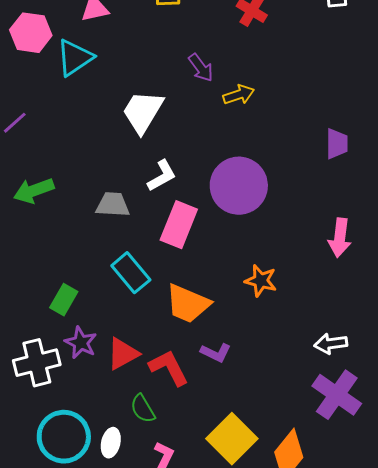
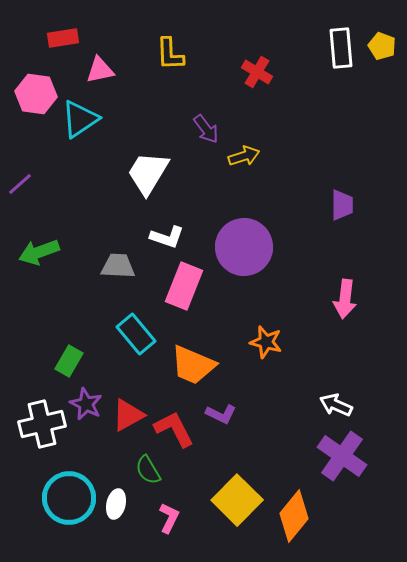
white L-shape: (162, 176) -> (167, 237), turned 48
white arrow: (331, 344) -> (336, 405), turned 32

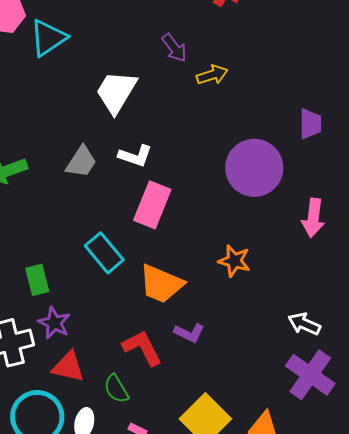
purple circle: (244, 247) -> (254, 168), moved
gray trapezoid: (118, 266) -> (81, 162), moved, turned 120
green rectangle: (69, 361) -> (37, 280), turned -44
red triangle: (128, 415) -> (68, 367), moved, turned 42

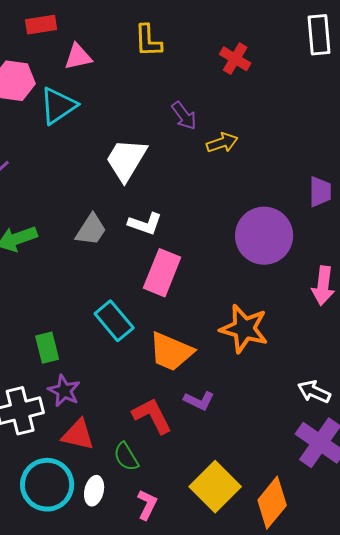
orange star: (234, 261) -> (244, 329), size x1.5

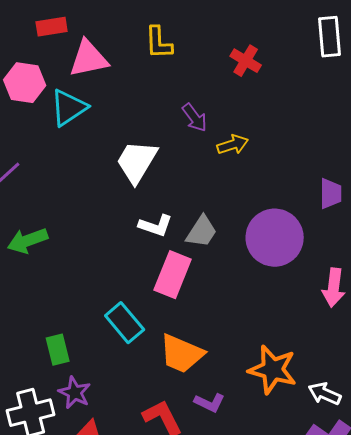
pink triangle: (78, 57) -> (89, 59), size x1.4
gray trapezoid: (91, 230) -> (202, 232), moved
orange star: (244, 329) -> (273, 370), moved

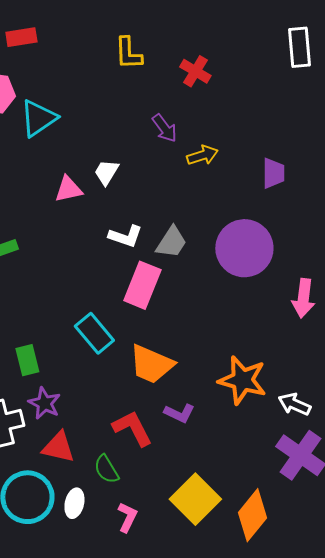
pink triangle: (89, 59) -> (68, 189), moved, size x0.7
red cross: (246, 61) -> (195, 71), moved
white trapezoid: (137, 162) -> (106, 172), size x0.6
purple trapezoid: (331, 194) -> (273, 173), moved

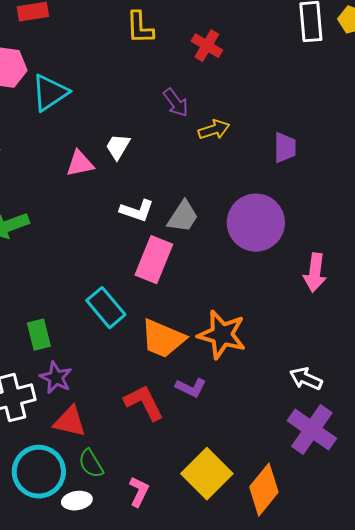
orange star: (242, 380) -> (222, 335), moved
green semicircle: (106, 469) -> (91, 464), moved
white ellipse: (74, 503) -> (77, 501), moved, turned 68

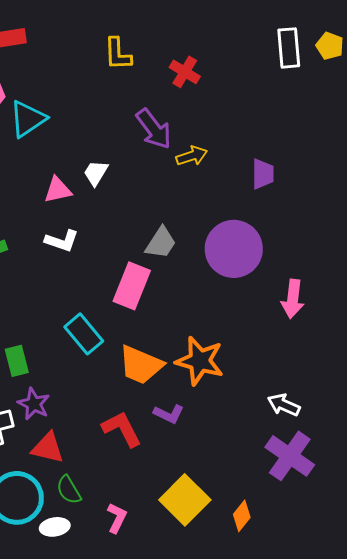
purple arrow: (176, 103) -> (154, 129), size x1.4
white L-shape: (137, 211) -> (62, 241), moved
orange diamond: (264, 490) -> (242, 516), size x0.6

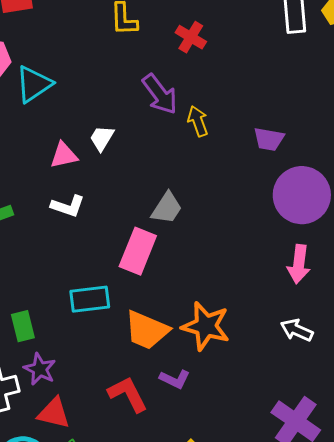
yellow arrow: (192, 156) -> (198, 121), turned -92
purple trapezoid: (263, 174) -> (269, 139), turned 100
purple circle: (234, 249) -> (302, 195), moved
cyan rectangle: (84, 334) -> (90, 299), turned -57
white arrow: (284, 405) -> (297, 330), moved

